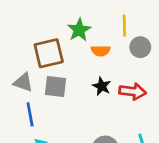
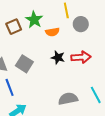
brown square: (49, 53) -> (14, 27), moved, size x0.7
gray square: (55, 86) -> (24, 64), turned 36

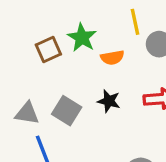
black star: (58, 57) -> (109, 101), moved

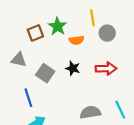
gray triangle: (27, 113) -> (19, 60), moved

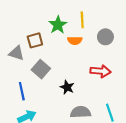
yellow line: (92, 18) -> (82, 20), moved
brown square: (35, 33) -> (35, 40), moved
black star: (73, 68) -> (67, 87), moved

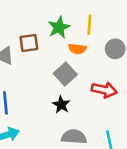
gray square: (41, 69) -> (65, 74), moved

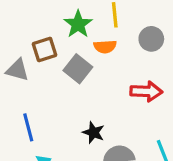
gray square: (65, 74) -> (78, 69), moved
black star: (61, 105) -> (93, 133), moved

